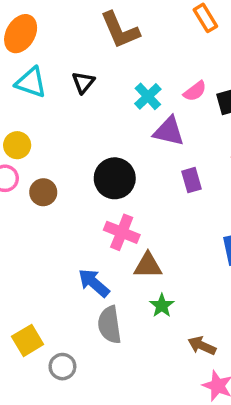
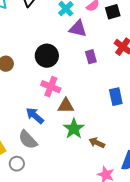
green star: (162, 306) -> (74, 129), size x1.5
gray semicircle: (110, 325) -> (28, 140), moved, turned -35
brown arrow: (202, 346) -> (97, 143), moved

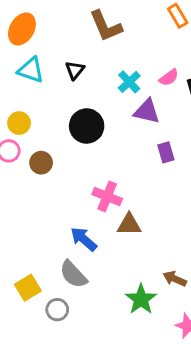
black circle: (47, 56) -> (87, 126), moved
green star: (74, 129) -> (141, 299), moved

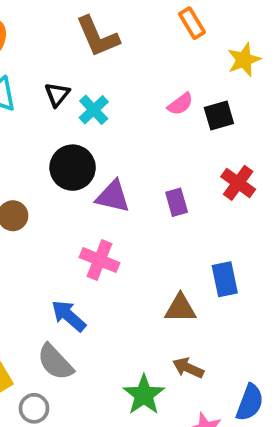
cyan cross: (129, 82) -> (94, 110), moved
purple triangle: (147, 111) -> (113, 196), moved
brown triangle: (129, 224) -> (180, 308), moved

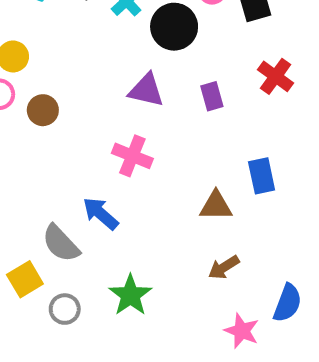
black circle: (73, 168) -> (174, 27), moved
gray semicircle: (55, 362) -> (61, 243), moved
brown arrow: (188, 368) -> (224, 267), turned -56
green star: (144, 395) -> (130, 295), moved

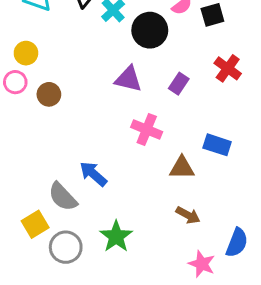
purple rectangle: (212, 96) -> (179, 84), turned 50
pink cross: (132, 156) -> (147, 129), moved
blue rectangle: (262, 176) -> (217, 145), turned -60
brown arrow: (224, 267) -> (188, 215), turned -120
gray circle: (65, 309) -> (66, 247), size x1.4

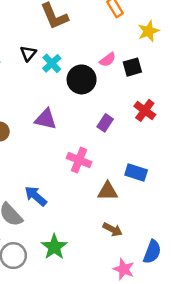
purple triangle: (128, 79) -> (46, 119), moved

